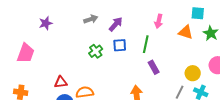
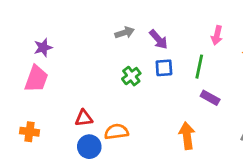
purple star: (46, 23) -> (43, 48), moved
purple arrow: (116, 24) -> (158, 39), turned 98
purple rectangle: (154, 67) -> (210, 98), turned -32

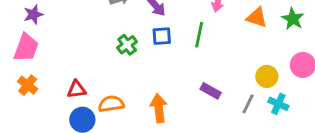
purple rectangle: (210, 98) -> (211, 91), moved
orange cross: (30, 132) -> (28, 85), moved, turned 30
orange arrow: (187, 136) -> (159, 108), moved

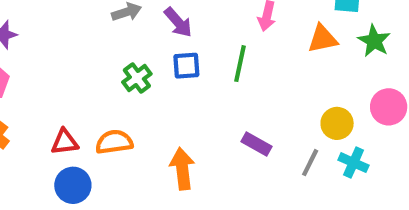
orange triangle: (257, 17) -> (323, 39), turned -30
orange semicircle: (111, 104) -> (114, 142), moved

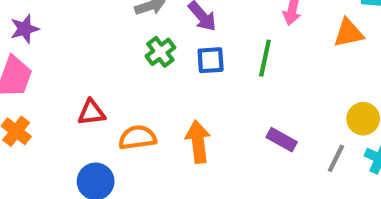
green cross: (137, 78) -> (160, 52), moved
red triangle: (65, 142) -> (91, 112), moved
orange arrow: (182, 169) -> (198, 142), moved

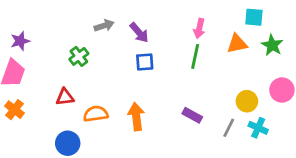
green cross: (160, 52) -> (79, 56), moved
green line: (265, 58) -> (195, 56), moved

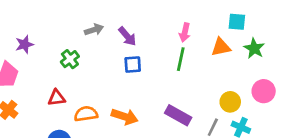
purple star: (20, 41) -> (24, 44), moved
purple rectangle: (192, 115) -> (178, 115), size x1.4
orange arrow: (136, 117) -> (125, 117), turned 115

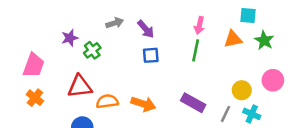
purple star: (24, 44) -> (70, 38), moved
red triangle: (57, 98) -> (80, 86), size x1.5

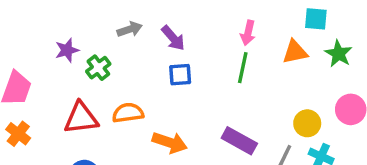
orange semicircle: (107, 101) -> (128, 113), moved

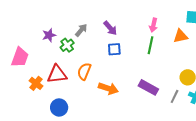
gray arrow: (130, 29) -> (81, 30), moved, turned -32
orange semicircle: (128, 113) -> (84, 71), turned -60
orange cross: (18, 134) -> (36, 83), moved

